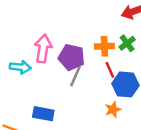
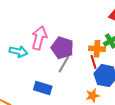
orange cross: (104, 46) -> (97, 49), moved
blue rectangle: (43, 114) -> (43, 88), moved

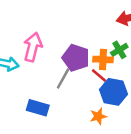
purple pentagon: (62, 48) -> (76, 58), moved
red line: (94, 62) -> (99, 76), turned -32

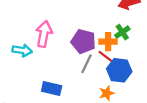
gray line: (63, 79) -> (86, 64), moved

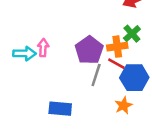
pink arrow: (44, 34) -> (43, 48), size x0.6
purple pentagon: (83, 41) -> (89, 50), turned 30
cyan arrow: (22, 50) -> (25, 53), moved

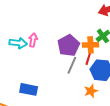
red line: (116, 64) -> (88, 58), turned 72
blue rectangle: (60, 109) -> (29, 89), moved

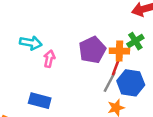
pink arrow: (33, 40) -> (49, 59), moved
gray line: (72, 65) -> (110, 82), moved

